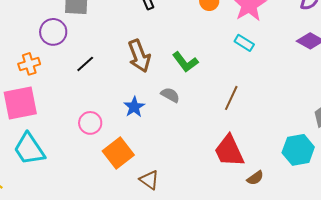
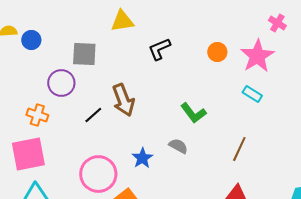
brown arrow: (139, 56) -> (123, 100), moved
orange cross: (29, 64) -> (37, 115), turned 35
pink circle: (90, 123) -> (98, 174), size x1.6

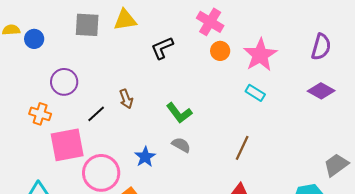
pink cross: (277, 23) -> (210, 22), moved, size x1.5
gray square: (84, 54) -> (87, 25), moved
brown arrow: (123, 100) -> (126, 99), size x0.6
green L-shape: (193, 113) -> (179, 113), moved
pink square: (28, 154) -> (67, 145), moved

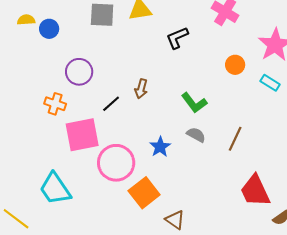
orange circle: (220, 51) -> (235, 65), moved
brown arrow: (126, 99) -> (141, 89), turned 36
brown line: (242, 148) -> (235, 139), moved

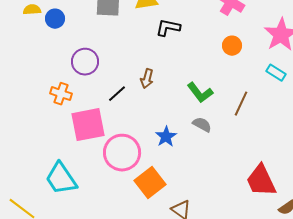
black L-shape: (177, 38) -> (168, 28), moved, turned 35
orange circle: (235, 65) -> (232, 46), moved
brown line: (235, 139) -> (241, 104), moved

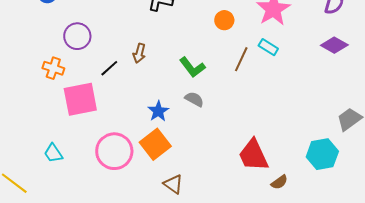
brown line: (241, 104) -> (241, 59), moved
pink circle: (122, 153) -> (114, 151), moved
cyan trapezoid: (61, 179) -> (53, 153), size x0.6
orange square: (150, 183) -> (155, 144), moved

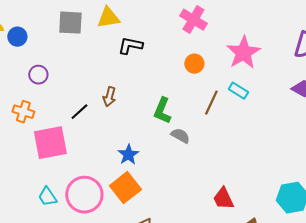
purple circle: (77, 36) -> (38, 75), moved, size x0.7
green L-shape: (192, 67) -> (162, 111), turned 60
gray semicircle: (194, 99) -> (180, 136), moved
cyan trapezoid: (53, 153) -> (47, 197), moved
red trapezoid: (253, 155) -> (223, 199), size x0.7

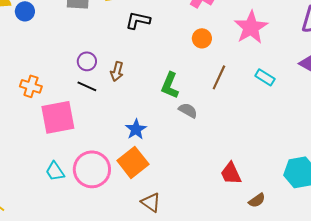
purple circle: (38, 75) -> (87, 61), moved
cyan rectangle: (238, 91) -> (265, 77), moved
black line: (79, 112) -> (87, 86), turned 66

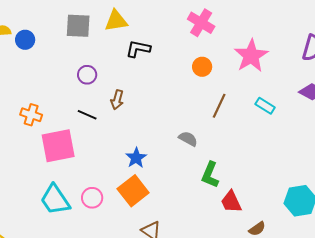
purple circle: (87, 61) -> (87, 75), moved
green L-shape: (170, 85) -> (210, 175), moved
pink circle: (92, 169) -> (92, 198), size x0.6
cyan trapezoid: (55, 171) -> (55, 200), size x1.6

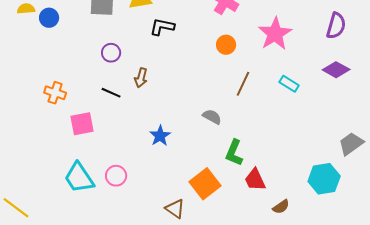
pink square: (58, 146) -> (82, 124), size x0.7
orange square: (133, 191) -> (205, 184), moved

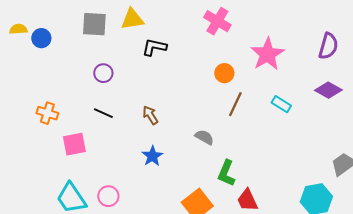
orange circle: (226, 45) -> (224, 73), moved
brown arrow: (141, 78) -> (150, 115), moved, turned 132

